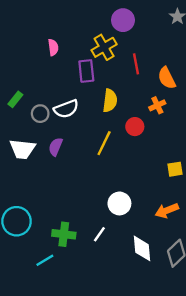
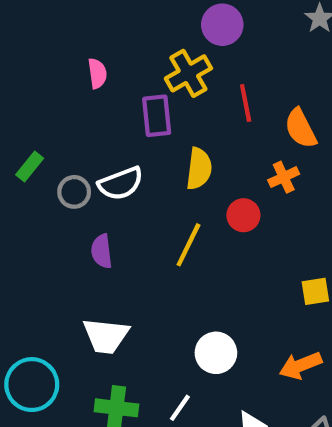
purple semicircle: (56, 147) -> (102, 251), turned -30
white trapezoid: (22, 149) -> (106, 336), moved

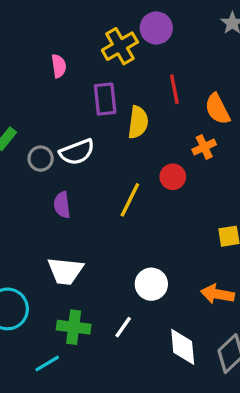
yellow cross: (188, 73) -> (120, 46), moved
yellow semicircle: (199, 169) -> (138, 122), moved
orange arrow: (301, 366) -> (217, 294), turned 32

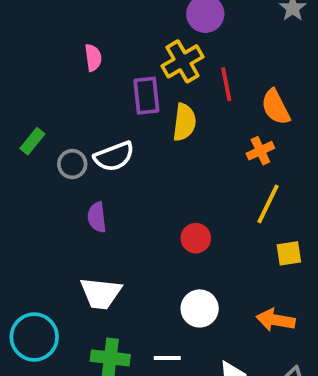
yellow cross: (120, 46) -> (182, 61), moved
red circle: (173, 177) -> (196, 238), moved
yellow line: (130, 200) -> (268, 204), moved
white line: (123, 327) -> (167, 358), turned 55

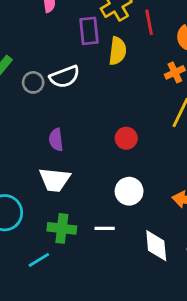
purple semicircle: (97, 217) -> (56, 140), moved

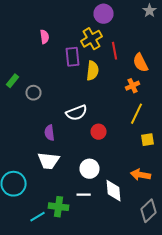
white semicircle: (65, 77) -> (76, 113), moved
white circle: (129, 191) -> (90, 169), moved
green cross: (62, 228) -> (58, 207), moved
white diamond: (156, 246) -> (114, 191), moved

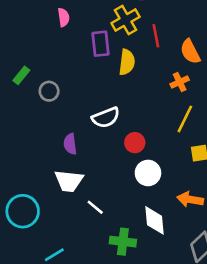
white circle: (90, 169) -> (148, 173), moved
white line: (84, 195) -> (95, 207), moved, turned 40
green cross: (58, 207) -> (123, 242), moved

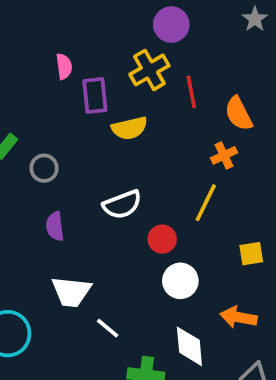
purple rectangle: (100, 44) -> (95, 95), moved
yellow semicircle: (127, 62) -> (129, 128), moved, turned 70
yellow line: (185, 119) -> (206, 203), moved
purple semicircle: (70, 144) -> (55, 226), moved

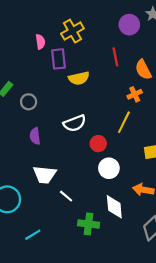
purple circle: (171, 25) -> (129, 25), moved
yellow cross: (149, 70) -> (72, 31), moved

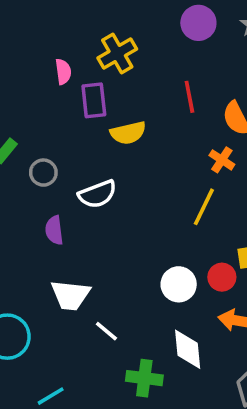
purple circle: (129, 25) -> (198, 23), moved
orange cross: (135, 94) -> (222, 160), turned -32
white semicircle: (75, 123) -> (97, 194), moved
red circle: (98, 144) -> (222, 277), moved

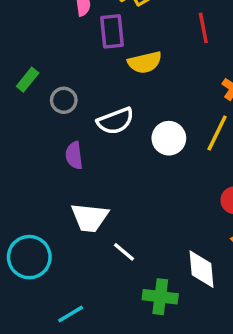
white circle: (179, 284) -> (169, 138), moved

